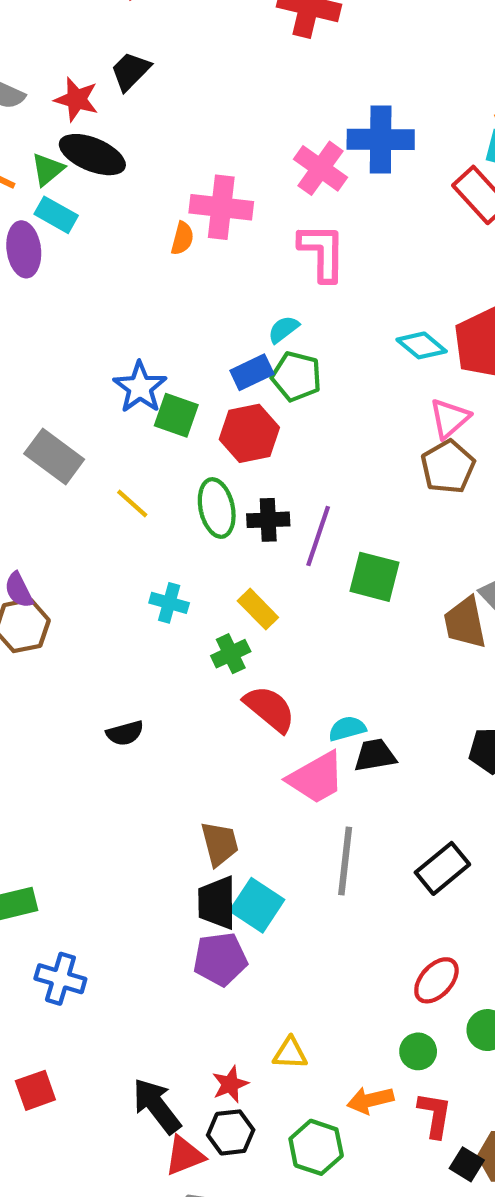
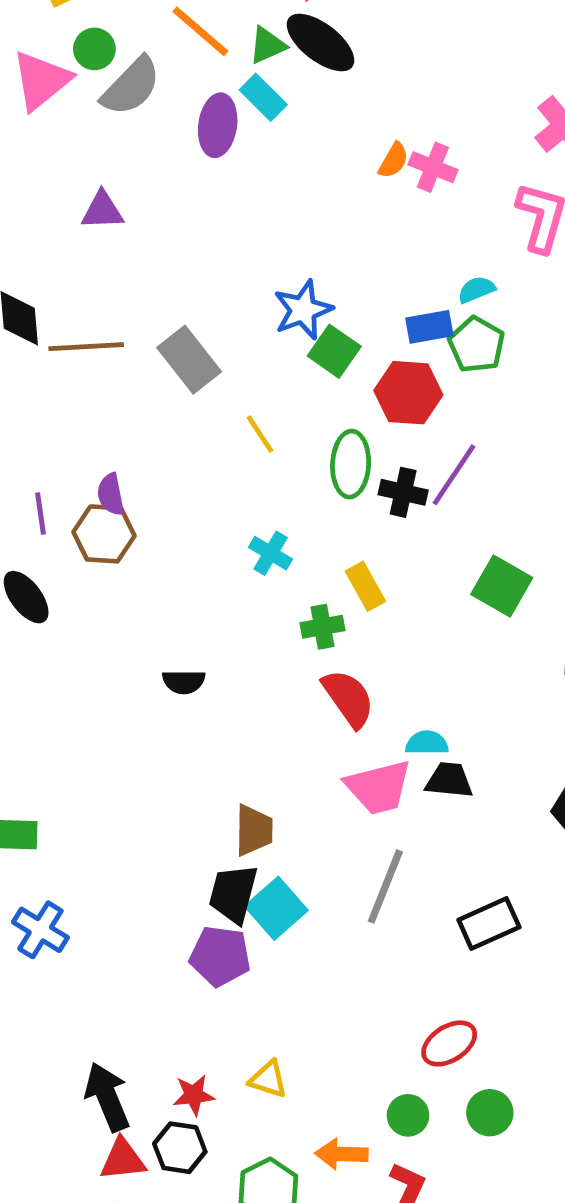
pink cross: (221, 207) -> (433, 167), moved, size x0.7
purple line: (318, 536) -> (454, 475), moved

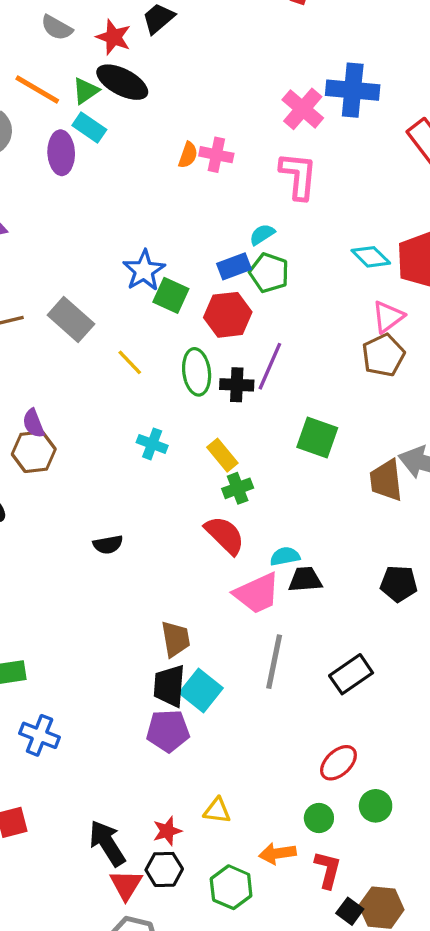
green cross: (322, 627) -> (238, 488), moved
red triangle: (123, 1159) -> (126, 885), turned -42

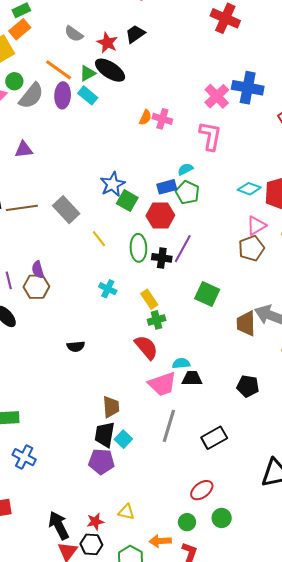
purple ellipse: (61, 153) -> (63, 95), moved
cyan diamond: (371, 257) -> (249, 189), turned -30
cyan square: (201, 691) -> (123, 439), size x0.7

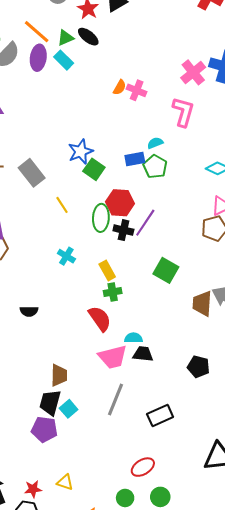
black ellipse: (110, 70) -> (88, 37), size x0.7
red hexagon: (160, 215) -> (120, 203), moved

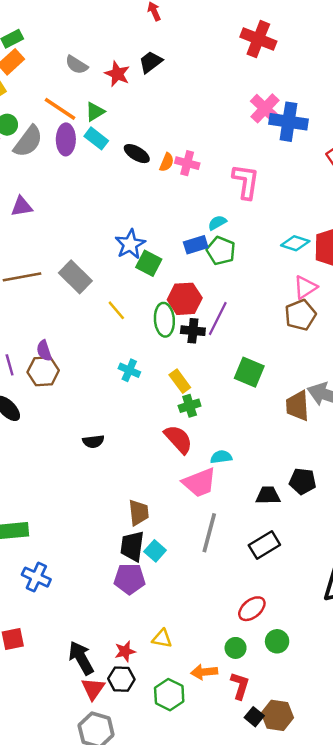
black ellipse: (88, 37) -> (137, 154), moved
pink cross: (193, 72) -> (265, 108), moved
black trapezoid: (143, 354) -> (268, 495), moved

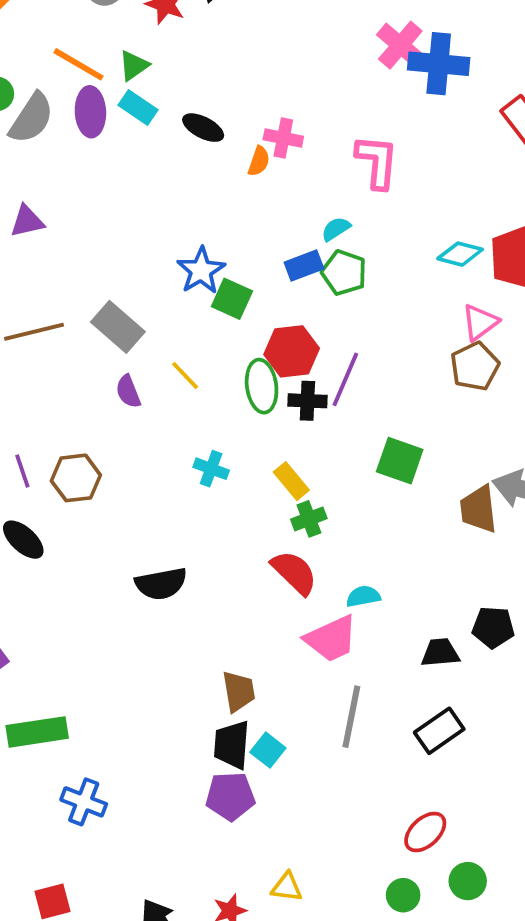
orange semicircle: (167, 162) -> (259, 161), moved
purple semicircle: (44, 351) -> (128, 392), moved
black semicircle: (93, 441) -> (161, 584), size x1.5

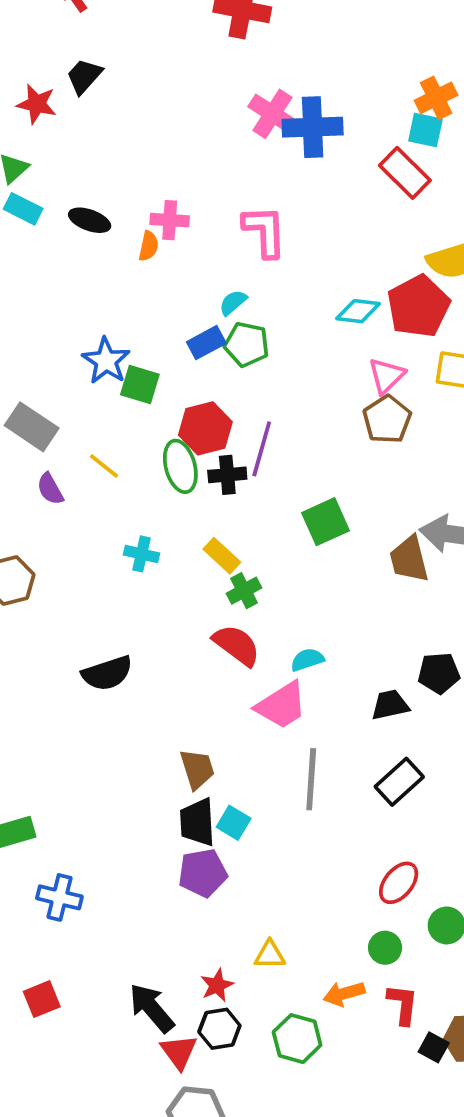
green square: (400, 461) -> (326, 522), turned -36

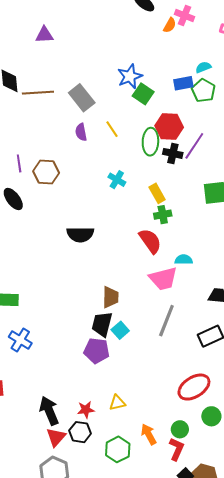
red ellipse: (399, 883) -> (194, 387), size x1.4
green circle: (385, 948) -> (180, 429), moved
yellow triangle: (270, 955) -> (117, 403), turned -30
orange arrow: (344, 994) -> (149, 434), turned 60

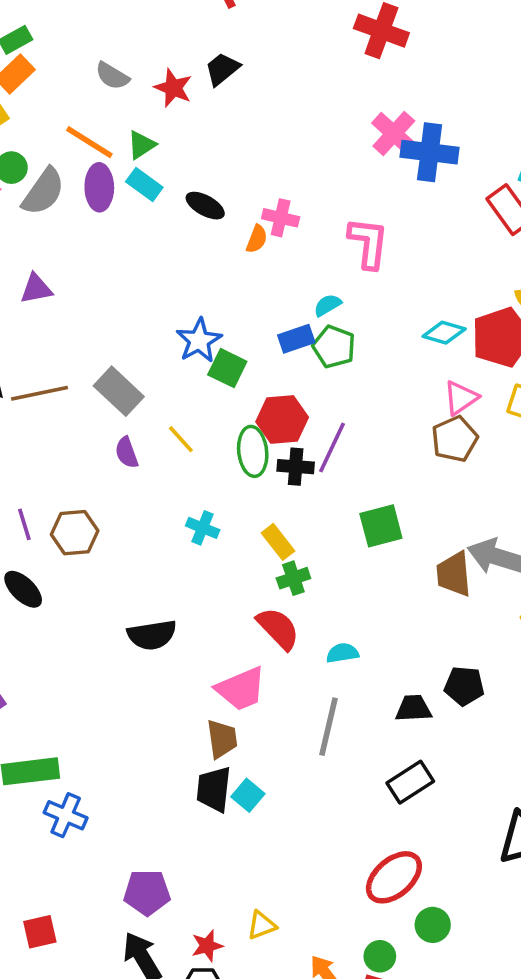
pink trapezoid: (163, 279) -> (241, 689), moved
gray line: (166, 321) -> (328, 727), moved
blue cross: (20, 340) -> (66, 815), moved
purple pentagon: (97, 351) -> (147, 892), moved

